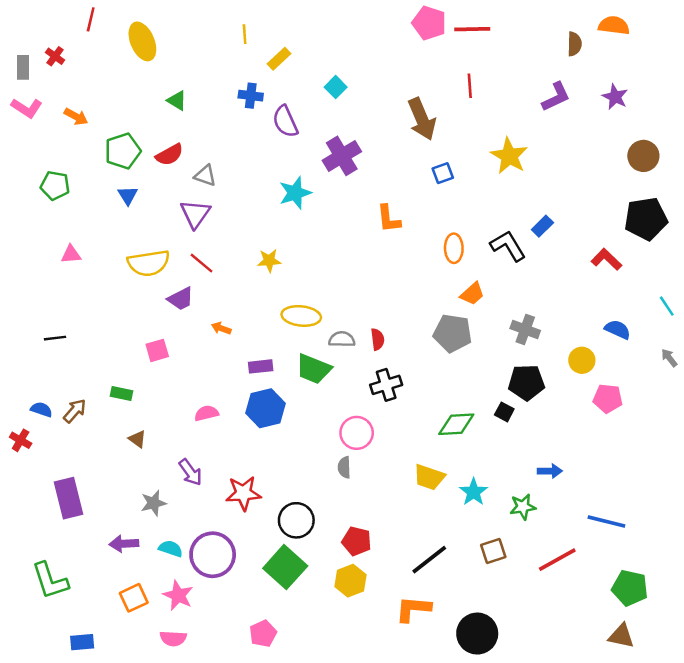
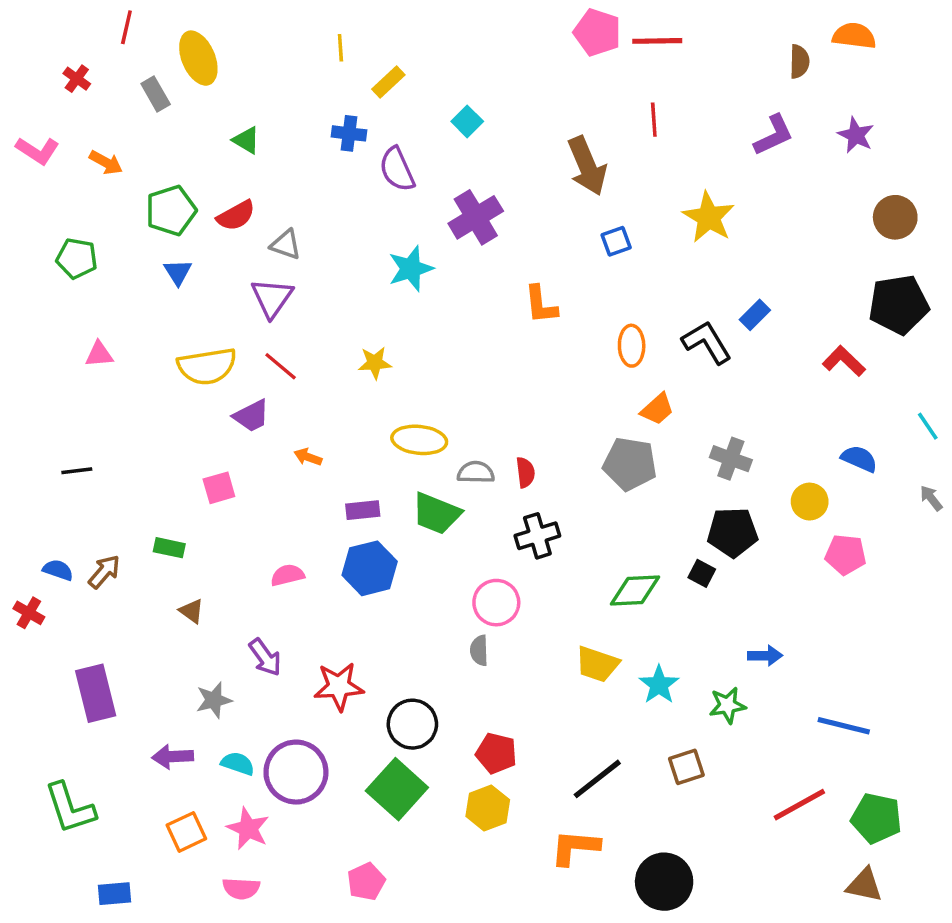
gray rectangle: (23, 67) -> (156, 94), moved, turned -30
red line: (557, 560) -> (799, 805), moved

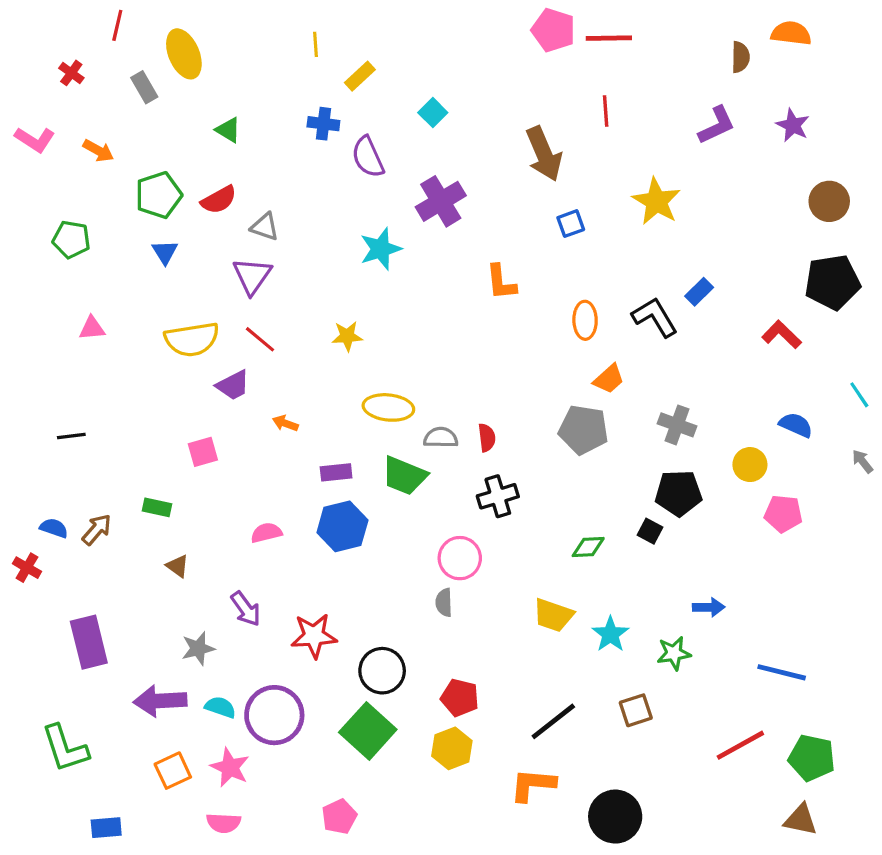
green diamond: (635, 591) -> (588, 547), size x0.7
purple arrow: (173, 757) -> (160, 701), size x1.4

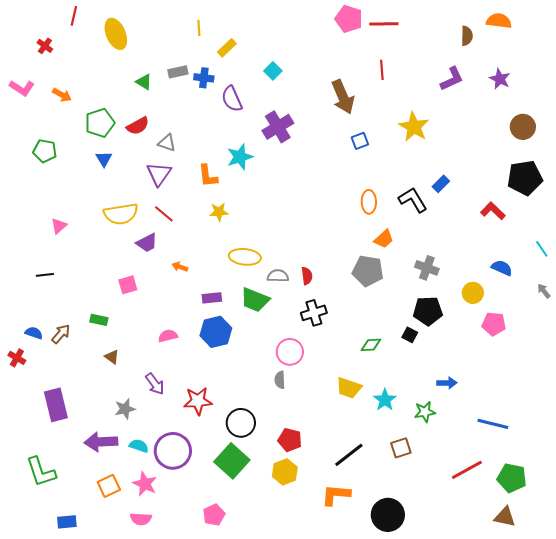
gray rectangle: (144, 87) -> (178, 72), moved, turned -72
orange L-shape: (501, 282) -> (208, 176), moved
pink triangle: (92, 328) -> (59, 226), moved, turned -36

